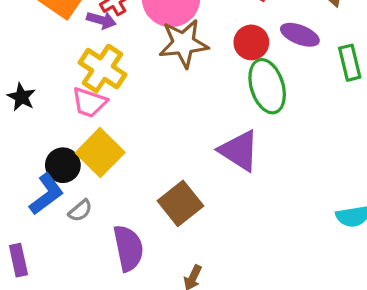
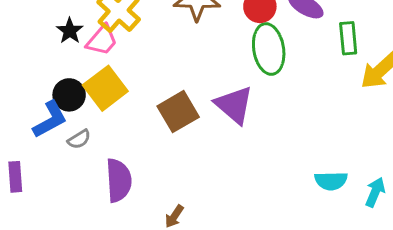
black star: (21, 97) -> (70, 31), moved
pink trapezoid: (89, 102) -> (102, 40), turned -76
brown square: (180, 203) -> (178, 112), moved

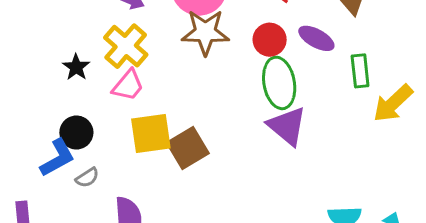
pink trapezoid: (102, 40) -> (128, 85), moved
yellow square: (105, 88) -> (151, 134), moved, turned 30
purple triangle: (234, 105) -> (287, 126), moved

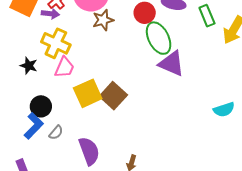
brown star: (205, 32) -> (103, 20), size x0.7

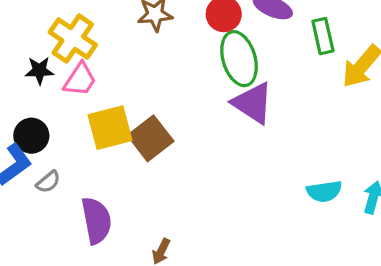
black star: (29, 66) -> (39, 70), moved, turned -30

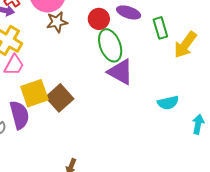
cyan semicircle: (324, 191) -> (168, 103), moved
purple semicircle: (96, 220) -> (19, 115), moved

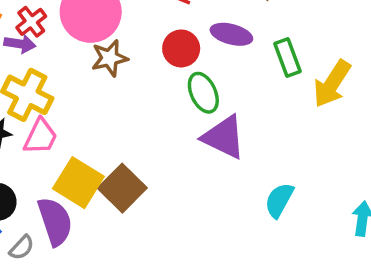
green ellipse: (110, 45) -> (203, 93), size x0.7
yellow square: (34, 93) -> (78, 183), turned -36
cyan semicircle: (168, 103) -> (279, 200), moved, turned 135

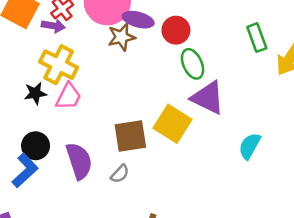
purple ellipse: (231, 34) -> (138, 20), moved
yellow square: (78, 183) -> (172, 124), moved
brown square: (122, 188) -> (130, 136), turned 36
gray semicircle: (22, 248) -> (120, 174), moved

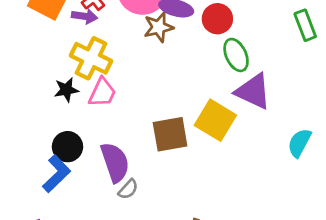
gray semicircle: (120, 174) -> (128, 189), moved

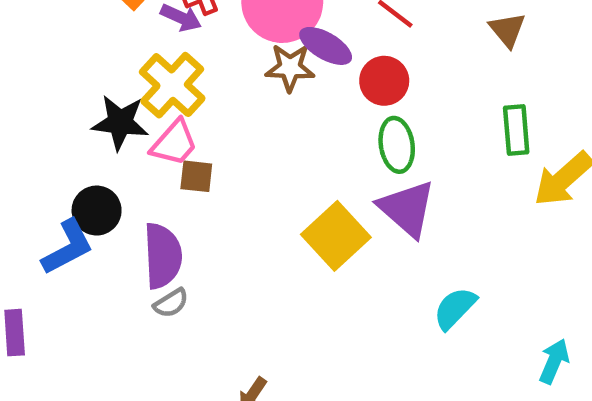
black star: (66, 90) -> (120, 123), size x1.4
brown square: (170, 134) -> (196, 176), moved, size x0.6

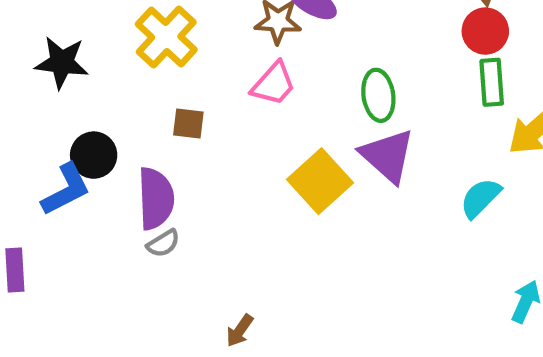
red circle: (384, 81) -> (485, 31), moved
black star: (120, 123) -> (62, 62), moved
pink trapezoid: (174, 143) -> (274, 84), moved
cyan semicircle: (455, 308) -> (480, 198), moved

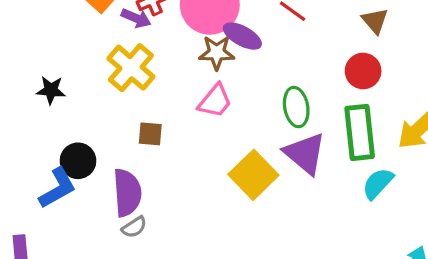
red circle: (485, 31) -> (363, 71), moved
black star: (62, 62) -> (51, 90), size x0.7
green rectangle: (492, 82) -> (360, 132), moved, size x1.5

